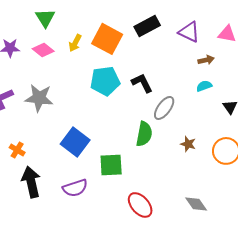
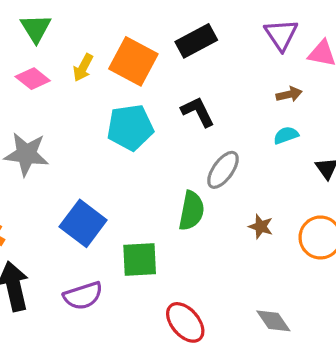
purple triangle: (189, 32) -> (281, 35), moved, turned 30
black L-shape: (142, 83) -> (198, 112), moved

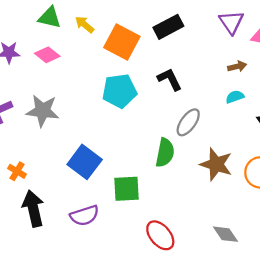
green triangle: (36, 28) -> (50, 18), turned -45
yellow arrow: (83, 68) -> (85, 25), moved, turned 102
brown star: (261, 226) -> (216, 164), size x1.8

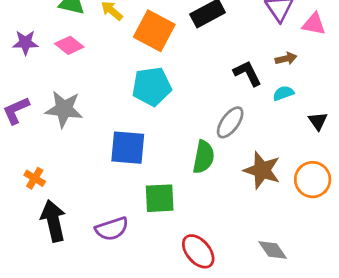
black L-shape: (170, 79) -> (247, 73), moved
blue square: (85, 162) -> (128, 148), moved, turned -32

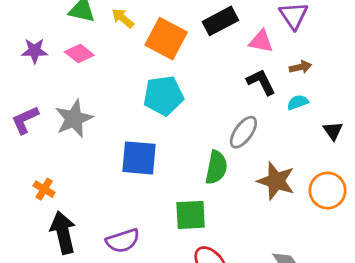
pink triangle: (314, 24) -> (261, 41), moved
gray star: (64, 109) -> (74, 119), turned -30
green square: (160, 198) -> (191, 215), moved

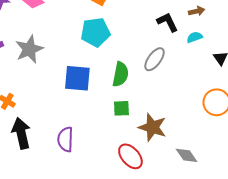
green semicircle: (216, 167) -> (120, 74), moved
brown star: (276, 181) -> (153, 127), moved
green square: (191, 215) -> (121, 108), moved, size x0.7
purple semicircle: (123, 241) -> (65, 139), turned 110

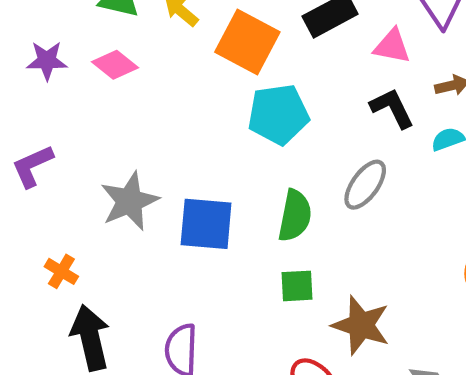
cyan pentagon: (95, 32) -> (278, 114), moved
gray star: (29, 49) -> (130, 201), moved

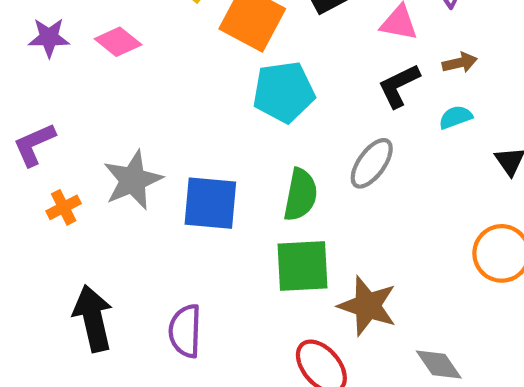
black L-shape: (392, 108) -> (399, 86), turned -90
orange cross: (61, 271) -> (64, 207), moved, turned 32
green square: (297, 286) -> (303, 266), size x1.6

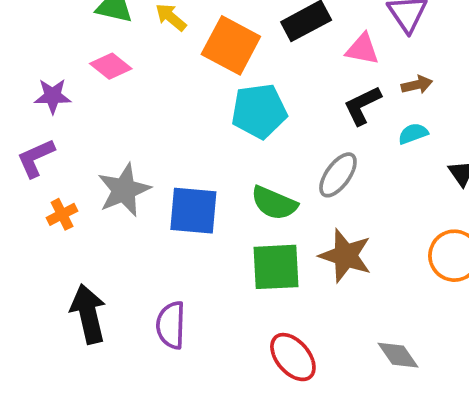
purple star: (49, 38) -> (53, 96), moved
green semicircle: (300, 195) -> (274, 203), turned 102
brown star: (368, 306) -> (345, 256), moved

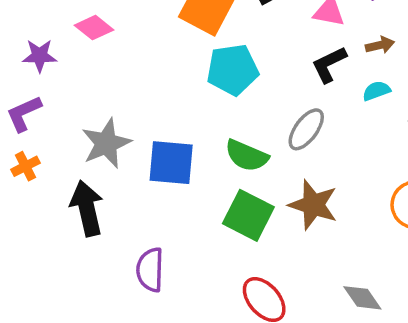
orange cross: (62, 214) -> (26, 166), moved
green square: (276, 267) -> (248, 215), turned 30
black arrow: (88, 314) -> (87, 208), moved

